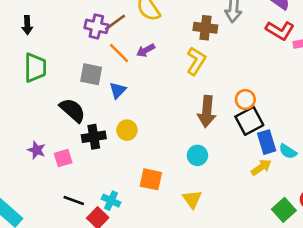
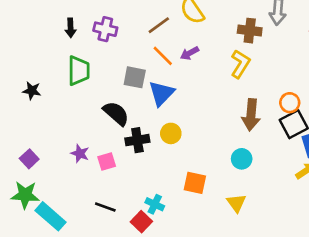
purple cross: (96, 26) -> (105, 29), moved
blue triangle: (118, 90) -> (161, 93), size x1.5
black line: (74, 201) -> (105, 207), moved

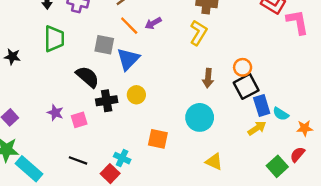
brown arrow: (251, 115) -> (208, 78), size x0.7
cyan circle: (242, 159) -> (200, 117), size x1.5
yellow triangle: (236, 203) -> (214, 162), moved, turned -30

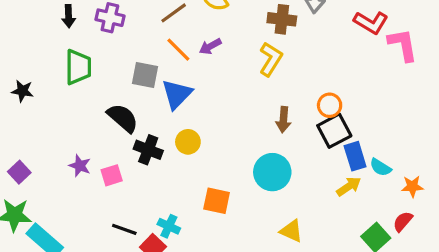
black cross: (107, 101) -> (148, 150), turned 30
black line: (78, 160) -> (124, 229), moved

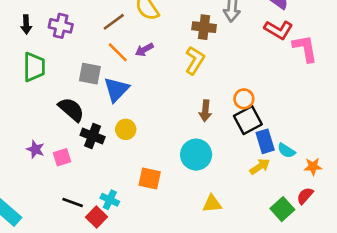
yellow triangle: (291, 231) -> (212, 204), turned -30

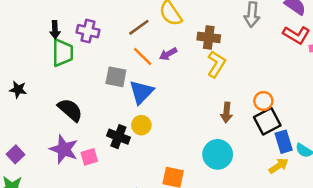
brown cross: (204, 27) -> (209, 37), moved
green trapezoid: (34, 67) -> (63, 53), moved
black semicircle: (71, 109) -> (70, 110), moved
yellow circle: (126, 129) -> (141, 125), moved
purple star: (35, 149) -> (64, 149), size x1.6

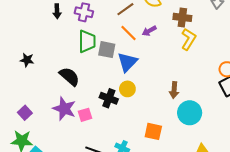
green trapezoid: (63, 53) -> (87, 41), moved
brown arrow: (227, 112) -> (174, 90), moved

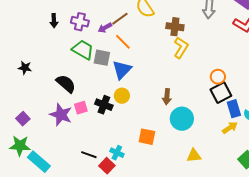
purple arrow: (149, 31) -> (105, 28), moved
green trapezoid: (87, 41) -> (83, 50), turned -60
pink square: (85, 115) -> (81, 108), moved

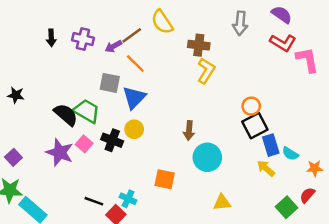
green trapezoid: (83, 50) -> (87, 111), moved
pink square: (81, 108) -> (84, 144), turned -32
yellow arrow: (230, 128) -> (266, 168), turned -105

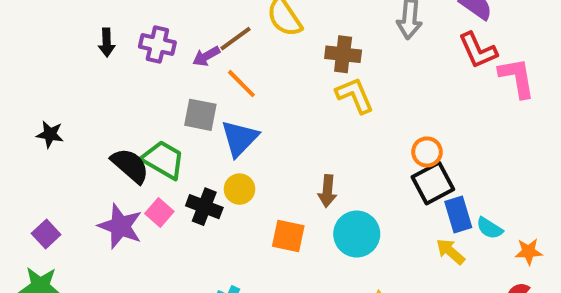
red L-shape: (283, 43) -> (478, 50), turned 35
yellow L-shape: (206, 71) -> (355, 95), turned -55
orange square: (165, 179) -> (288, 236), moved

